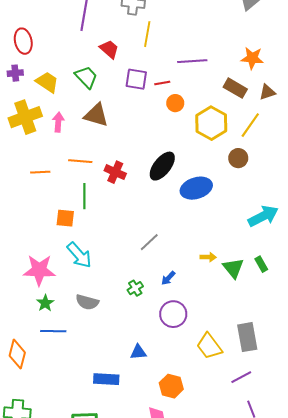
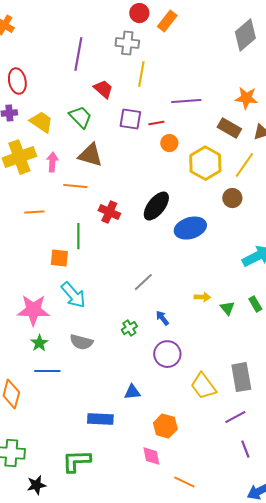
orange line: (80, 161) -> (75, 186), moved
green triangle: (233, 268) -> (227, 308), size x0.7
blue arrow: (168, 278) -> (162, 318), turned 98

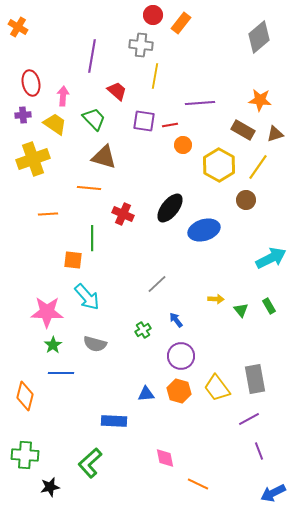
pink arrow: (52, 162) -> (63, 96), moved
orange hexagon: (165, 426) -> (179, 391), moved
green L-shape: (76, 461) -> (90, 463), turned -40

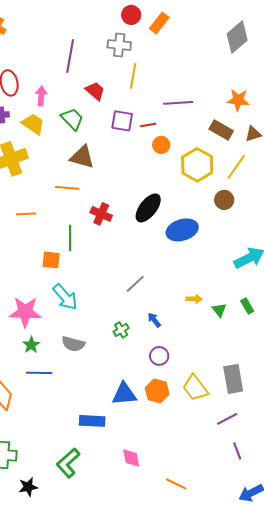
purple circle: (181, 356) -> (159, 356), size x0.7
blue triangle: (146, 394) -> (124, 394), size x1.5
pink diamond: (165, 458) -> (131, 458), moved

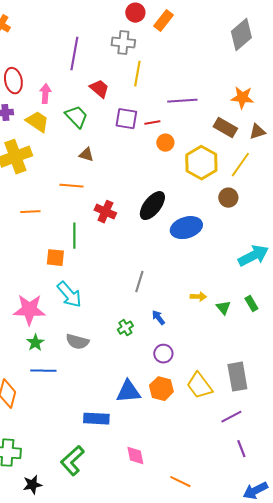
brown triangle: (82, 157) -> (86, 155), size x0.6
gray line: (135, 284) -> (139, 282), turned -30

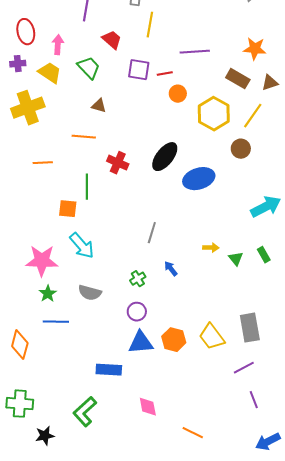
purple circle: (163, 354) -> (137, 312), moved

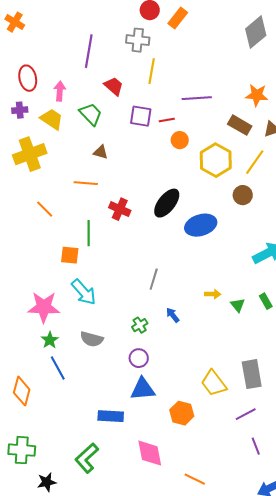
orange line: (43, 163) -> (45, 209), turned 48
blue line: (56, 322) -> (58, 368), turned 60
orange hexagon: (174, 340) -> (182, 413), moved
pink diamond: (148, 407) -> (150, 453), size x1.4

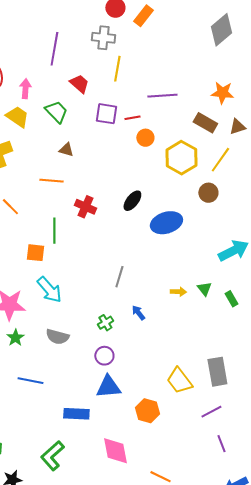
black ellipse: (167, 203) -> (132, 201), size x0.7
green triangle: (238, 305) -> (204, 289), moved
blue line: (58, 368) -> (30, 381), moved, turned -50

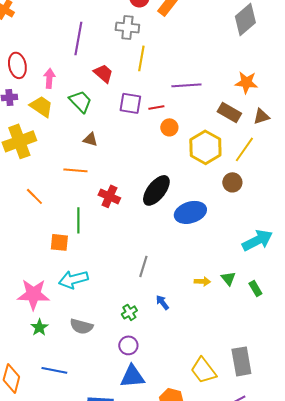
black ellipse: (132, 201) -> (156, 190), size x1.5
cyan arrow: (49, 290) -> (73, 279), turned 116

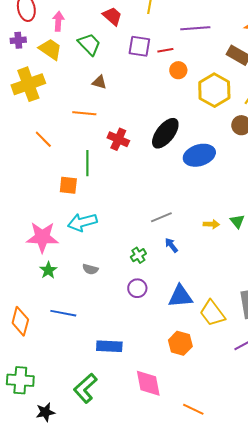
gray line: (143, 266) -> (161, 217), moved, turned 50
gray semicircle: (81, 326) -> (90, 269), size x0.7
blue triangle: (132, 376) -> (180, 296), moved

